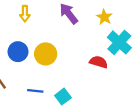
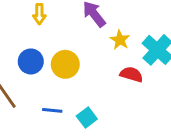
yellow star: (104, 17) -> (120, 40), moved

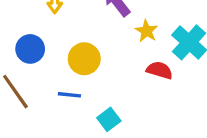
blue circle: (31, 61) -> (30, 49), moved
blue line: (52, 110) -> (69, 95), moved

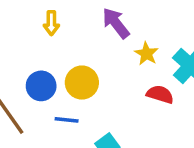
blue circle: (30, 49) -> (41, 86), moved

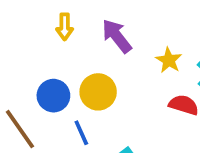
purple arrow: (116, 23) -> (117, 36), moved
blue line: (67, 120) -> (81, 133), turned 60

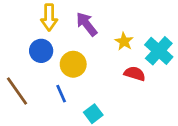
yellow arrow: (65, 27) -> (49, 17), size x1.4
blue circle: (53, 96) -> (41, 51), moved

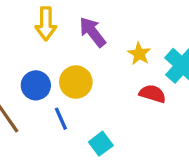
blue circle: (41, 51) -> (36, 85), moved

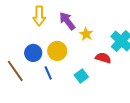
yellow star: (139, 54) -> (86, 34), moved
cyan square: (101, 144) -> (81, 76), moved

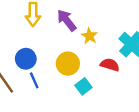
yellow circle: (57, 51) -> (68, 64), moved
blue line: (48, 73) -> (34, 80), moved

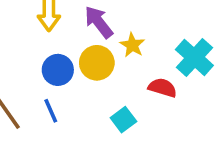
blue circle: (26, 59) -> (58, 70), moved
yellow circle: (68, 64) -> (97, 63), moved

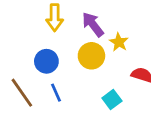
blue circle: (58, 70) -> (46, 61), moved

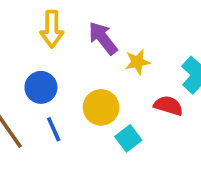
yellow star: (119, 42) -> (137, 62), turned 30
yellow circle: (91, 56) -> (101, 107), moved

